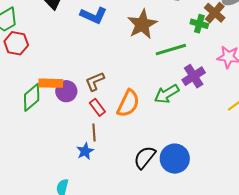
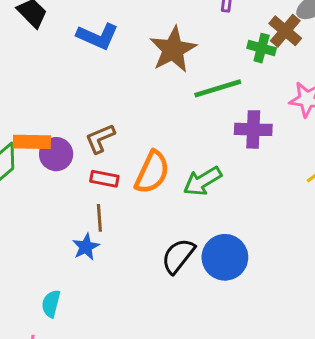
purple cross: (194, 76) -> (253, 129), turned 35
green arrow: (167, 94) -> (202, 181), moved
red rectangle: (97, 107) -> (104, 179), turned -42

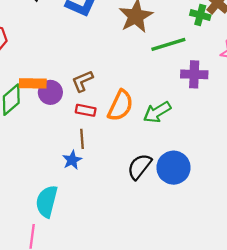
cyan semicircle: (51, 304) -> (47, 201), size x1.6

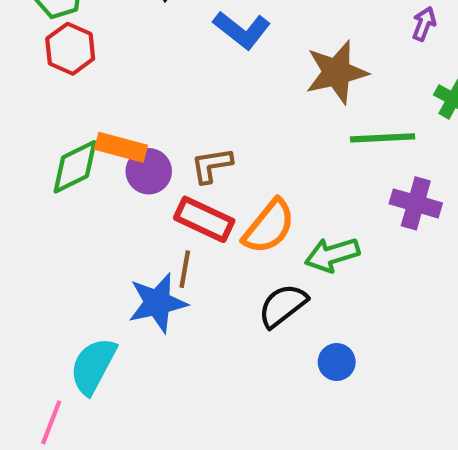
red rectangle: (86, 110) -> (204, 219), size x1.5
blue star: (72, 160) -> (158, 303), size x1.6
black semicircle: (139, 167) -> (283, 306), moved
blue circle: (173, 168) -> (337, 362), size x0.6

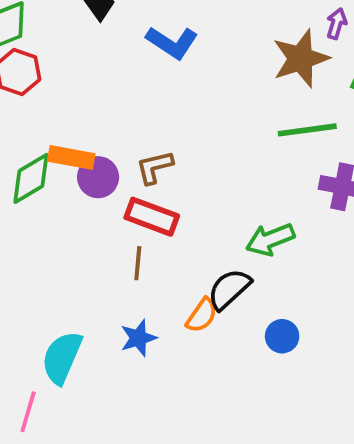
brown star: (337, 72) -> (301, 59), moved
orange semicircle: (269, 227) -> (202, 315), moved, size x0.7
blue star: (158, 303) -> (138, 338), moved, size x0.7

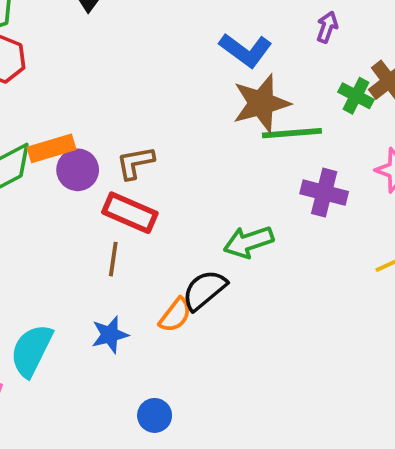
blue L-shape: (172, 43) -> (246, 50), moved
brown star: (301, 59) -> (261, 103), moved
orange rectangle: (71, 157) -> (52, 148), turned -30
blue circle: (282, 336) -> (155, 415), moved

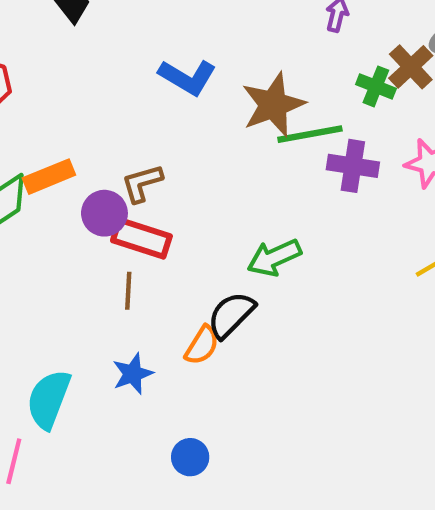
blue L-shape: (246, 50) -> (187, 77), moved
purple circle: (78, 170) -> (104, 213), moved
purple cross: (324, 193) -> (353, 166), moved

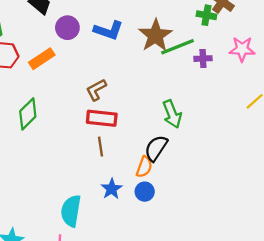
purple cross: (353, 166) -> (203, 59), size x0.7
orange rectangle: (49, 177) -> (42, 59), moved
purple circle: (104, 213) -> (67, 28), moved
green arrow: (274, 258) -> (172, 114), turned -76
blue circle: (190, 457) -> (145, 192), moved

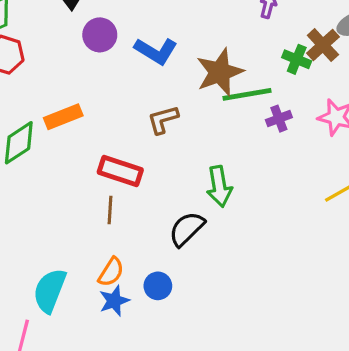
orange rectangle: (42, 59) -> (63, 117), moved
purple cross: (203, 59) -> (279, 119), turned -30
brown L-shape: (96, 90) -> (163, 120), moved
orange semicircle: (144, 167) -> (111, 272), moved
blue star: (112, 189) -> (114, 301), moved

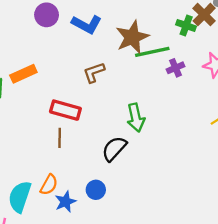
orange semicircle: (111, 272) -> (49, 185), moved

